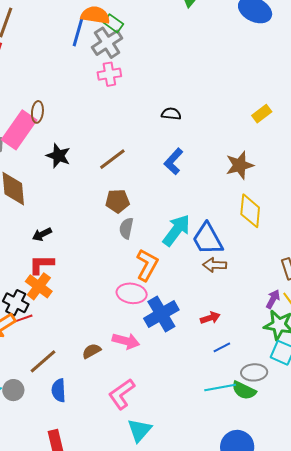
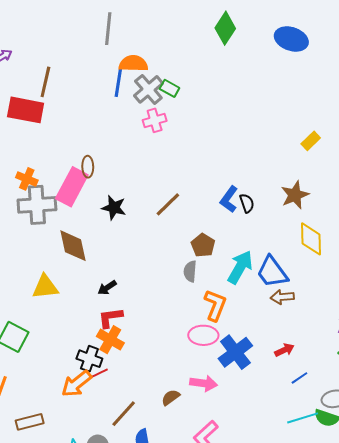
green rectangle: (113, 23) -> (169, 88), moved
black semicircle: (171, 114) -> (247, 203), moved, turned 72
brown pentagon: (117, 201) -> (203, 245), moved, turned -30

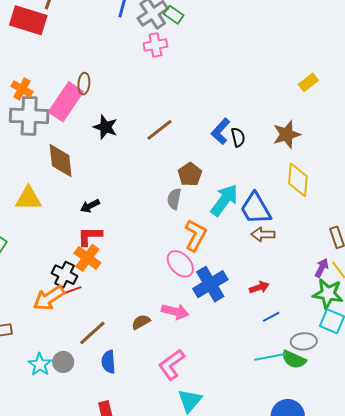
pink ellipse: (203, 335) -> (180, 264), turned 40

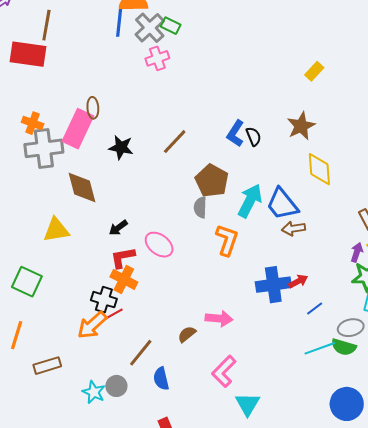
brown pentagon: (190, 174) -> (212, 181), size x1.4
pink ellipse: (180, 264) -> (159, 245), moved
blue cross: (210, 284) -> (273, 285), moved, turned 32

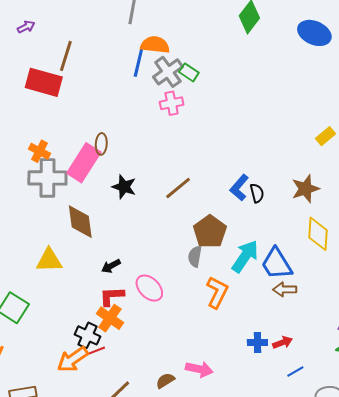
blue cross: (273, 285) -> (257, 343), size x0.6

